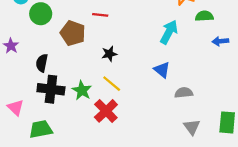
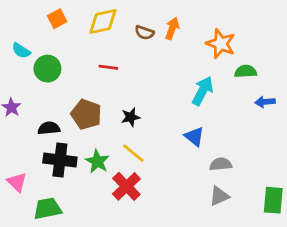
red line: (100, 15) -> (108, 67), moved
brown pentagon: (73, 33) -> (86, 114), moved
black semicircle: (42, 63) -> (49, 128), turned 72
gray triangle: (192, 127) -> (219, 196), moved, turned 42

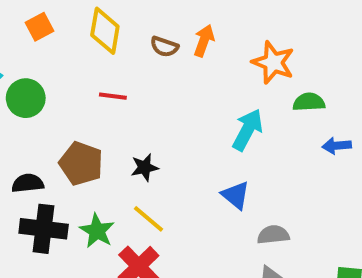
yellow diamond: (103, 21) -> (105, 31), turned -68

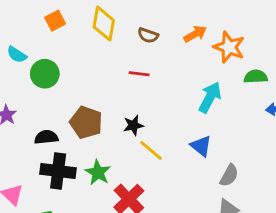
orange arrow: (204, 41) -> (195, 34), moved, turned 40
red line: (113, 96) -> (139, 74), moved
yellow line: (148, 219) -> (151, 150), moved
gray semicircle: (273, 235) -> (229, 175), turned 125

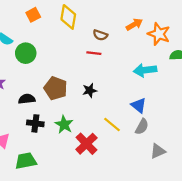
brown semicircle: (148, 35) -> (100, 35), moved
cyan arrow: (210, 97) -> (145, 70), turned -125
yellow line: (151, 150) -> (112, 124), moved
black cross: (58, 171) -> (35, 123), size x0.7
gray semicircle: (229, 175) -> (142, 127), moved

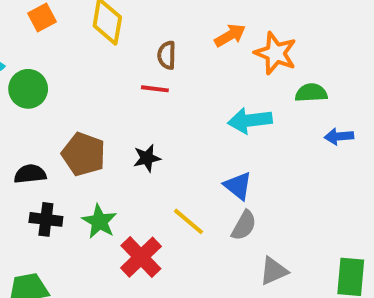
brown semicircle: (100, 35) -> (167, 55), turned 72

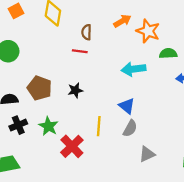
black cross: (46, 219) -> (18, 125), turned -30
yellow line: (188, 221) -> (99, 126), turned 54

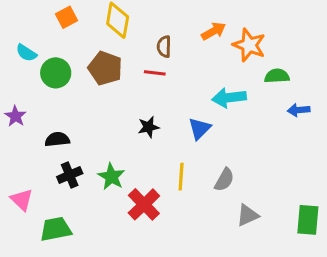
brown pentagon: (39, 88) -> (105, 68), moved
blue triangle: (127, 106) -> (200, 129), moved, turned 36

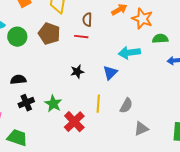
green trapezoid: (56, 229) -> (17, 138), turned 30

